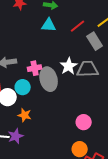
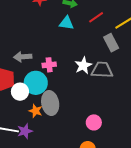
red line: (78, 26) -> (96, 17), moved
gray ellipse: (49, 79) -> (50, 103), moved
cyan circle: (23, 87) -> (36, 83), size x1.5

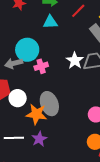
cyan circle: (36, 83) -> (27, 50), moved
orange star: (36, 111) -> (36, 114), size x1.5
purple star: (25, 131) -> (39, 139), moved

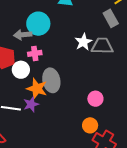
pink cross: (41, 66) -> (35, 53), moved
purple star: (39, 139) -> (31, 104), moved

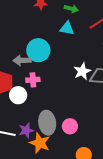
gray ellipse: (51, 80) -> (47, 123), moved
orange star: (37, 89) -> (40, 143), moved
pink circle: (95, 99) -> (70, 126), moved

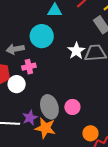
cyan circle: (38, 50) -> (42, 36), moved

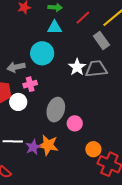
gray ellipse: (49, 107) -> (56, 110), moved, turned 35
purple star: (30, 118) -> (33, 147), moved

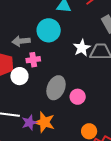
pink circle: (75, 123) -> (78, 97), moved

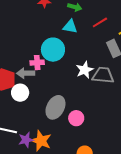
gray arrow: (21, 41) -> (26, 73), moved
pink cross: (33, 60) -> (37, 63), moved

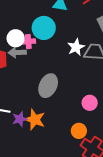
white circle: (20, 93) -> (16, 38), moved
pink circle: (76, 118) -> (90, 103), moved

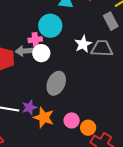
white circle: (16, 38) -> (41, 53), moved
pink circle: (90, 103) -> (72, 120), moved
purple star: (20, 119) -> (29, 107), moved

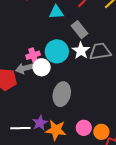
gray rectangle: (111, 21) -> (79, 30), moved
cyan circle: (50, 26) -> (57, 51), moved

